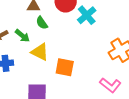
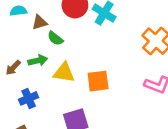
green arrow: (22, 36) -> (38, 60), turned -35

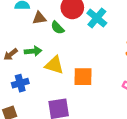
green semicircle: (55, 38) -> (57, 28), moved

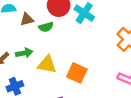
green semicircle: (57, 28) -> (46, 27), turned -56
orange square: (83, 77) -> (77, 73), turned 30

